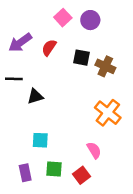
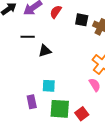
pink semicircle: (94, 150) -> (95, 85), moved
green square: (54, 169) -> (60, 109), size x1.5
purple rectangle: (25, 173) -> (32, 102), moved

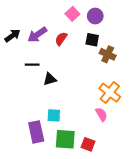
black square: (82, 20) -> (92, 40), moved
purple rectangle: (32, 102) -> (36, 132), size x1.5
red square: (82, 114) -> (88, 144), turned -32

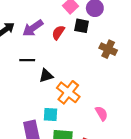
black square: (92, 40) -> (82, 26), moved
orange cross: (110, 93) -> (68, 92), moved

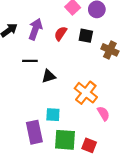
black square: (82, 26) -> (86, 36), moved
purple arrow: (33, 28) -> (35, 29), turned 145
orange cross: (68, 92) -> (86, 93), moved

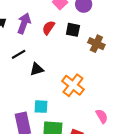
black line: (30, 61) -> (19, 54), turned -32
pink semicircle: (103, 114) -> (102, 116), moved

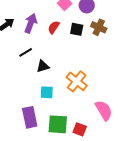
brown cross: (96, 44) -> (99, 27), moved
cyan square: (41, 107) -> (47, 92), moved
pink semicircle: (102, 116) -> (104, 110), size x1.5

